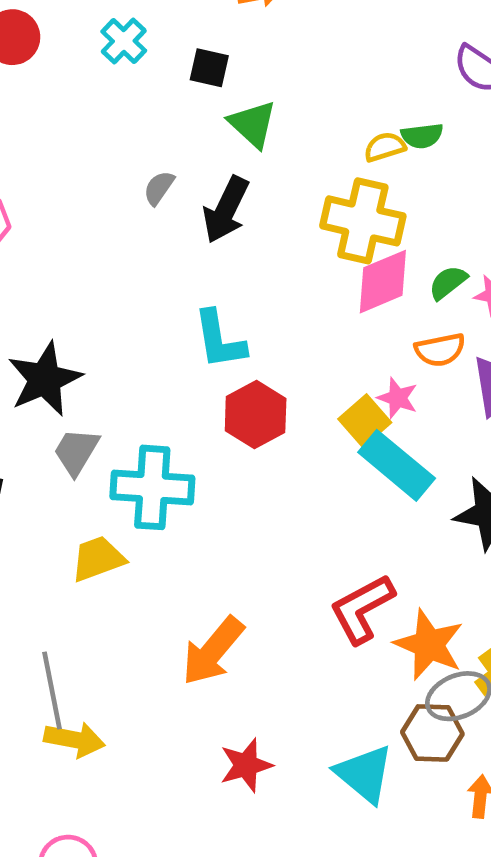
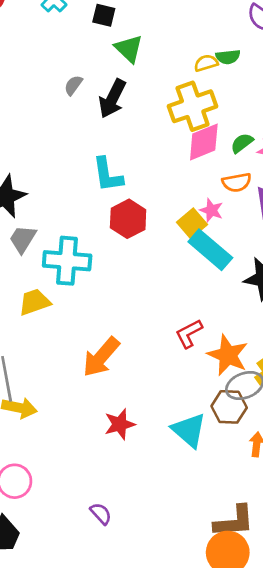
yellow cross: (363, 221) -> (193, 106), turned -33
red L-shape: (362, 609) -> (189, 334), size x0.7

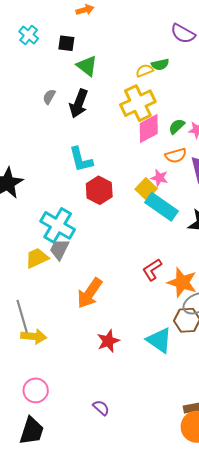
gray trapezoid: (23, 239) -> (59, 249), moved
cyan cross: (67, 261) -> (58, 225), turned 32

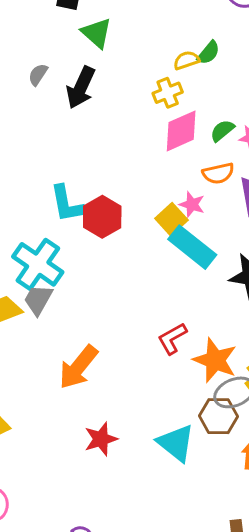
green semicircle: (160, 64) -> (209, 53), moved, turned -42
yellow semicircle: (145, 71) -> (187, 60), moved
yellow cross: (138, 103) -> (168, 93), size x0.6
cyan L-shape: (81, 160) -> (67, 204), moved

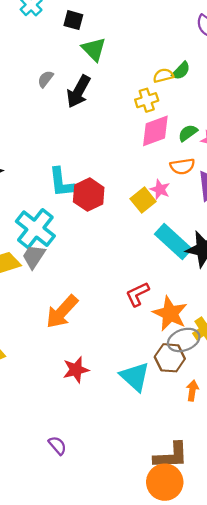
cyan rectangle: (192, 247) -> (173, 241), moved

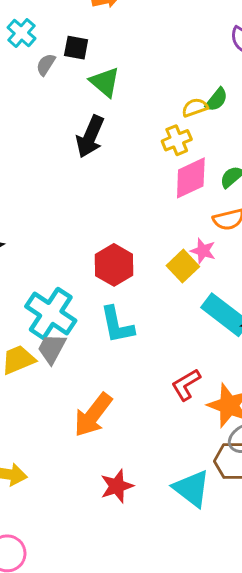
gray semicircle: (45, 79) -> (46, 65), moved
cyan L-shape: (61, 182) -> (117, 325), moved

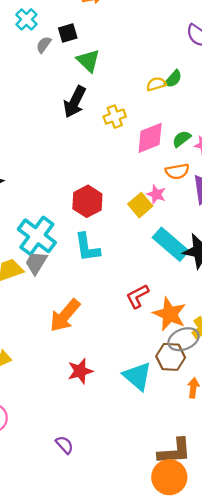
black square: (76, 48) -> (68, 33), turned -30
yellow cross: (177, 140) -> (115, 117), moved

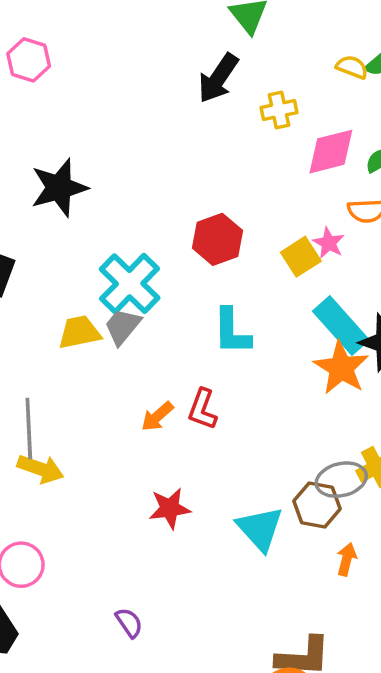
yellow semicircle: (156, 84) -> (352, 67), turned 30
cyan L-shape: (87, 247) -> (232, 331), moved
red L-shape: (138, 296) -> (202, 409), moved, turned -50
orange star: (170, 314) -> (341, 368), moved
orange arrow: (65, 315) -> (157, 416), size x0.6

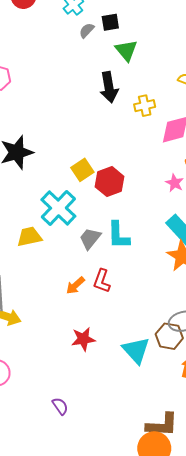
black arrow: (218, 78) -> (109, 87), turned -44
yellow square: (301, 257) -> (82, 170), moved
gray trapezoid: (123, 326) -> (90, 238), moved

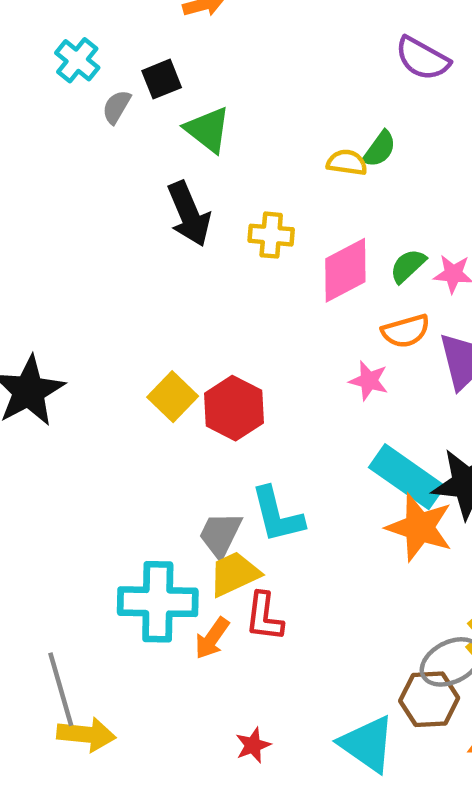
yellow cross: (145, 106) -> (271, 235), turned 30
cyan cross: (58, 208) -> (158, 602), moved, turned -30
yellow trapezoid: (29, 237) -> (234, 574), moved
red star: (83, 339) -> (253, 745), size x0.7

